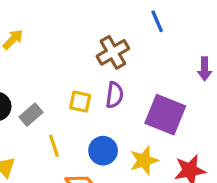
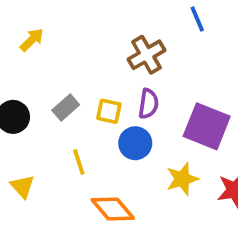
gray rectangle: (31, 115) -> (66, 107), moved
blue circle: (103, 151) -> (135, 143), moved

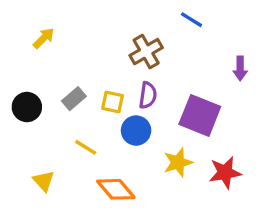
blue line: (197, 19) -> (191, 20), turned -35
yellow line: (79, 162) -> (86, 147), turned -40
yellow triangle: (22, 186) -> (44, 181), moved

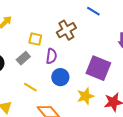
purple semicircle: (148, 95) -> (51, 56), moved
yellow square: (113, 102) -> (35, 39), moved

